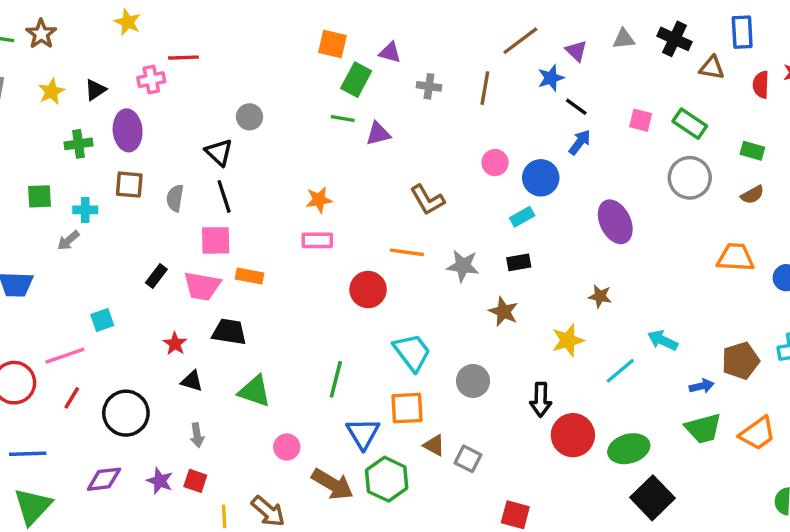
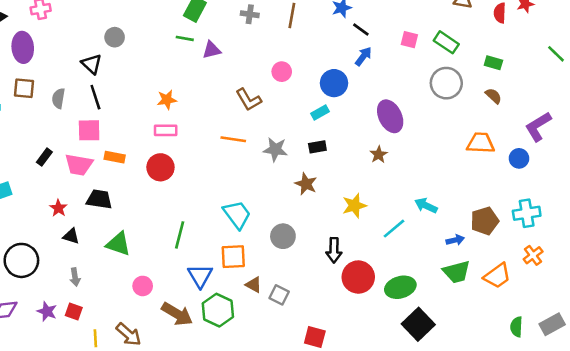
pink circle: (495, 163) -> (282, 72), moved
brown semicircle: (752, 195) -> (493, 96), turned -108
red circle: (368, 290) -> (160, 167), moved
brown star: (600, 296) -> (379, 155), moved, turned 30

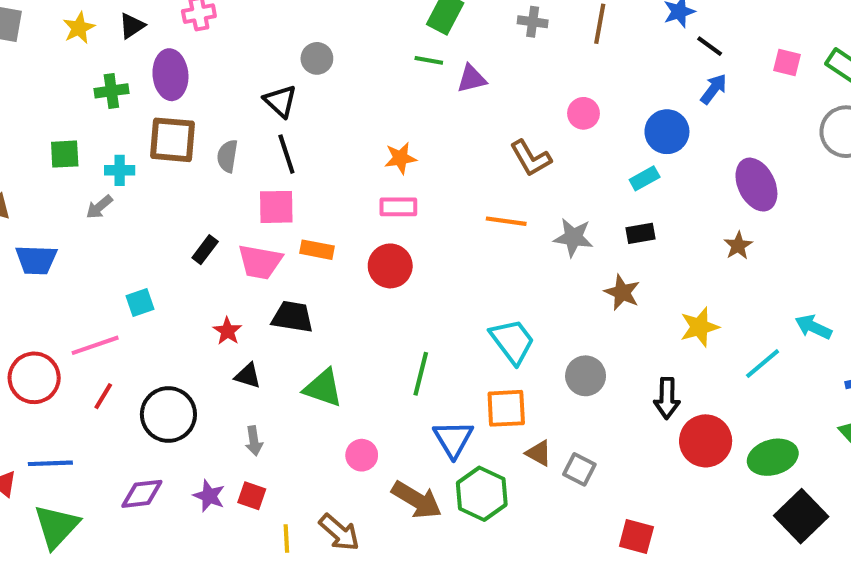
brown square: (24, 88) -> (172, 140), size x1.4

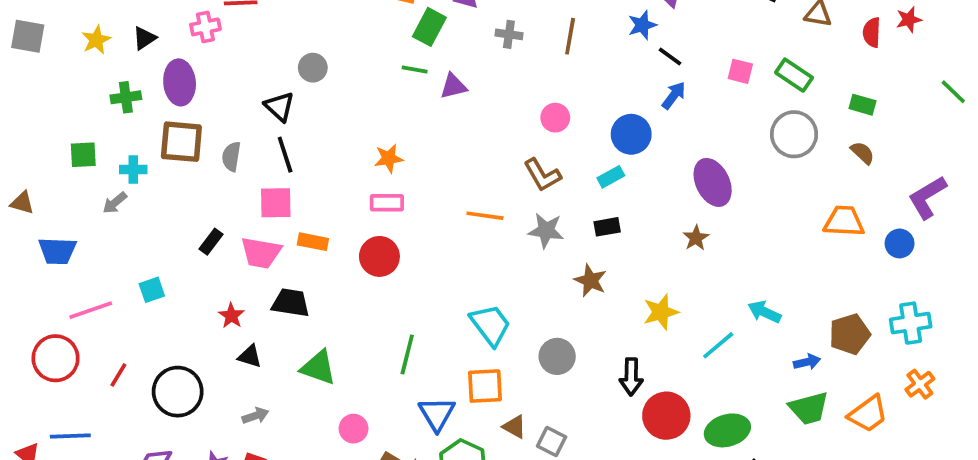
brown L-shape: (531, 158) -> (542, 175), moved
pink line: (95, 345) -> (91, 310), moved
gray arrow: (254, 441) -> (255, 416), turned -100

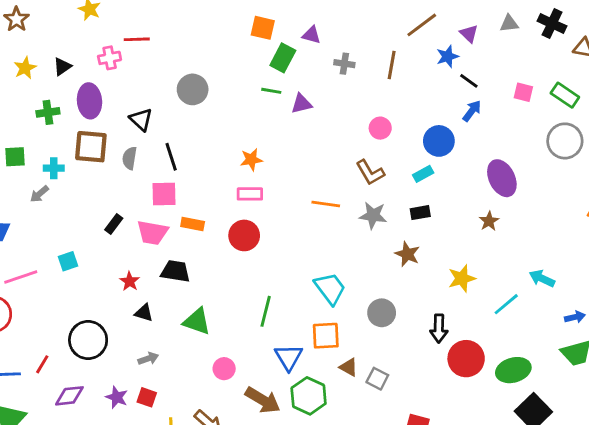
gray circle: (313, 68) -> (193, 89), size x1.4
black triangle: (279, 107) -> (141, 119), moved
red line: (118, 375) -> (42, 364), moved

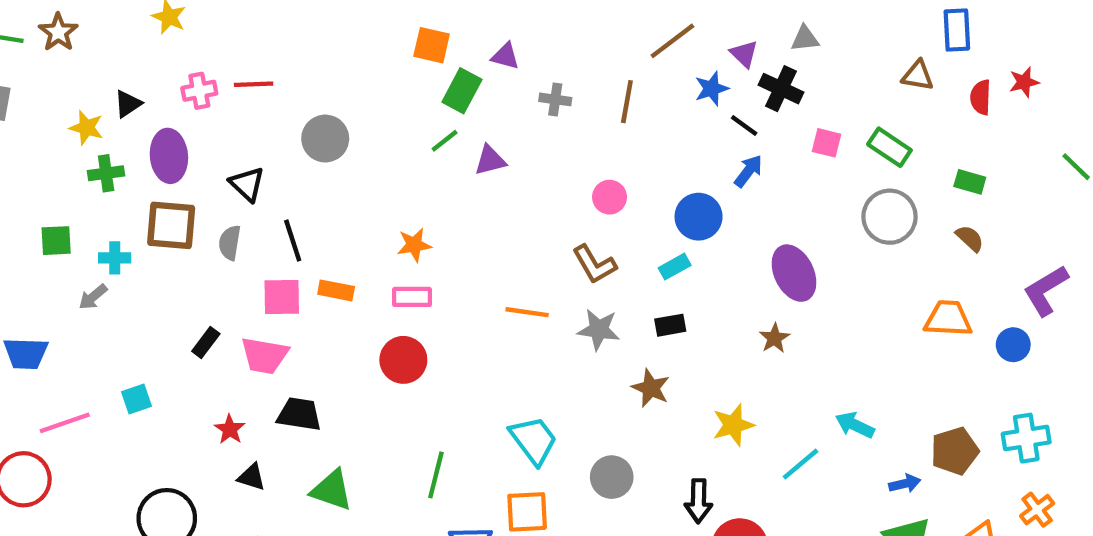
black cross: (552, 24) -> (781, 89), moved
red line: (137, 39) -> (254, 84), moved
yellow star: (25, 68) -> (86, 128), moved, turned -30
green line: (271, 91) -> (445, 141), turned -48
orange rectangle: (193, 224) -> (336, 290), moved

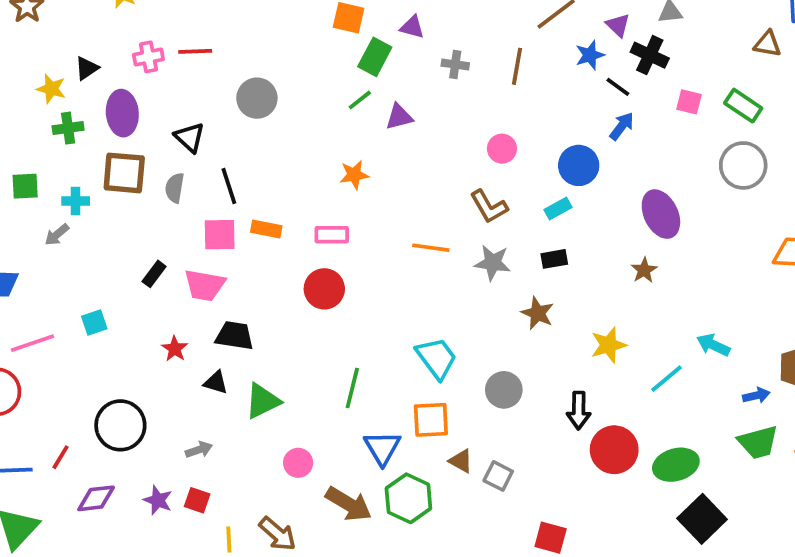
orange star: (414, 245) -> (354, 175), moved
black triangle: (251, 477) -> (216, 382), moved
green triangle: (332, 490) -> (263, 401), turned -45

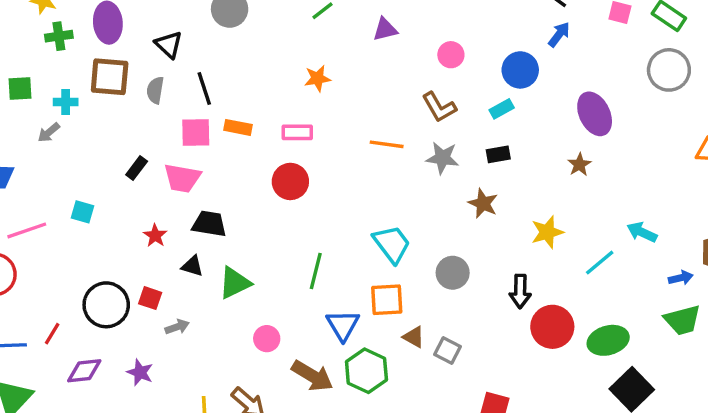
purple triangle: (399, 117) -> (385, 29), moved
cyan square: (94, 323) -> (83, 212), turned 35
red square: (197, 500) -> (150, 298), moved

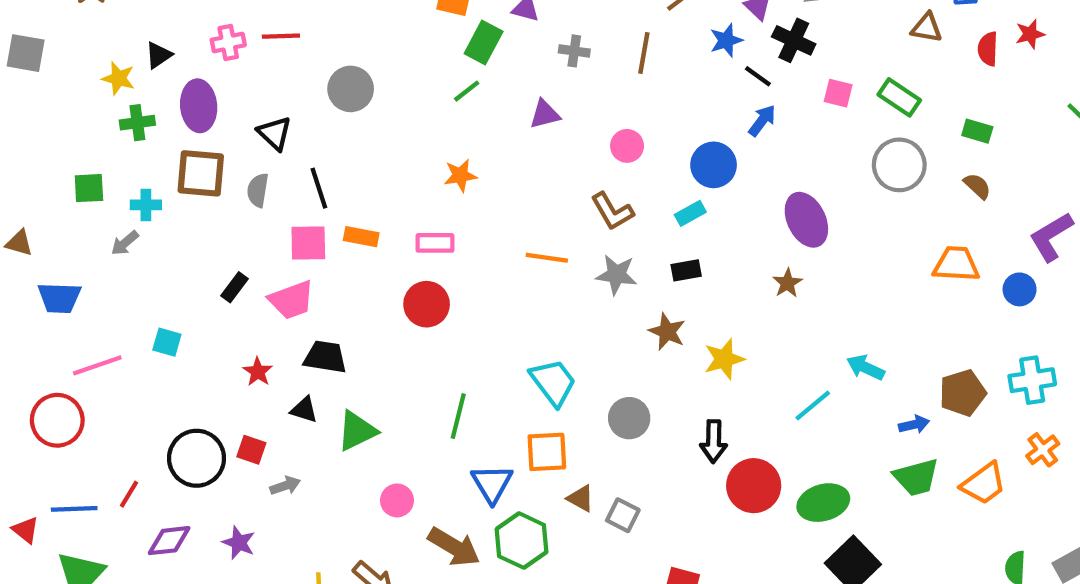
pink trapezoid: (182, 178) -> (291, 300), turned -30
yellow star: (547, 232) -> (724, 359), moved

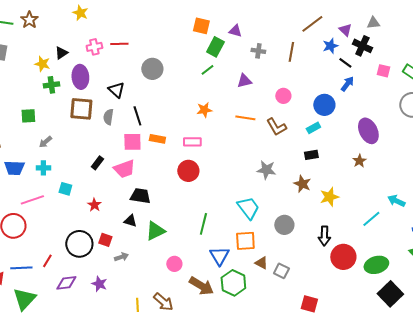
cyan cross: (146, 205) -> (43, 168), moved
orange line: (547, 258) -> (245, 118), moved
gray star: (616, 275) -> (266, 170), moved
red star: (258, 372) -> (94, 205), moved

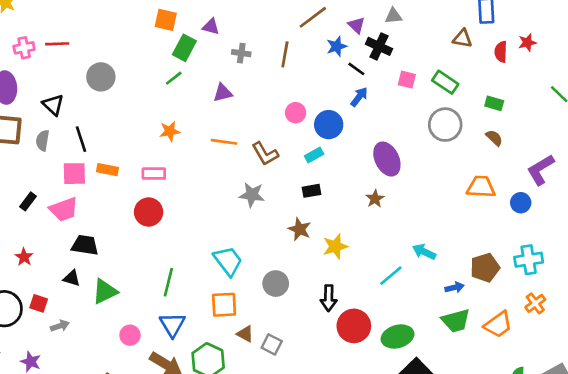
pink circle: (283, 96) -> (296, 113), moved
gray star: (266, 170) -> (252, 195), moved
blue triangle: (219, 256) -> (172, 325), moved

